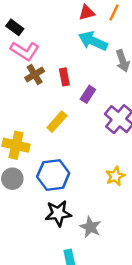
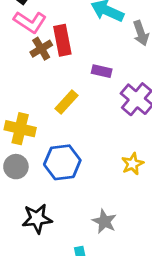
red rectangle: (64, 77) -> (62, 40), moved, size x1.5
purple rectangle: (88, 94) -> (102, 71), turned 70
black star: (58, 213) -> (37, 219), moved

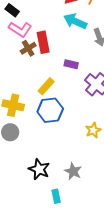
blue hexagon: (62, 162) -> (50, 110), moved
black star: (37, 219) -> (39, 169), moved, turned 30

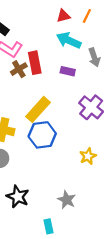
purple rectangle: (71, 64) -> (68, 71), moved
yellow rectangle: (46, 86) -> (38, 109), size x1.4
black star: (39, 169) -> (18, 197), moved

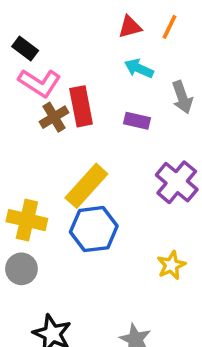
cyan arrow: (69, 40) -> (139, 68), size x0.7

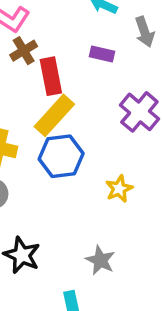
red rectangle: (81, 106) -> (51, 76), moved
yellow star: (171, 265) -> (119, 189), moved

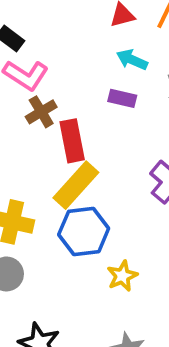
purple rectangle: (102, 54) -> (122, 98), moved
yellow star: (119, 189) -> (122, 276), moved

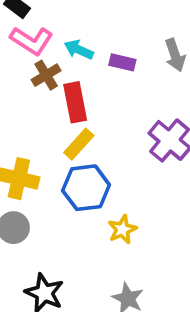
cyan arrow: (132, 60) -> (79, 50), moved
yellow rectangle: (76, 185) -> (79, 144), size x0.7

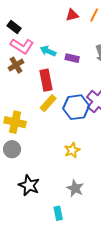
brown cross: (46, 75) -> (16, 65), moved
blue hexagon: (86, 188) -> (76, 107), moved

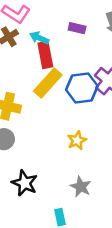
cyan arrow: (48, 51) -> (39, 38), moved
yellow rectangle: (48, 103) -> (48, 83), size x1.4

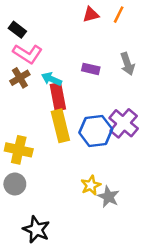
yellow rectangle: (48, 83) -> (60, 126), turned -56
gray star: (81, 187) -> (108, 197), moved

